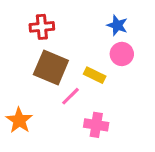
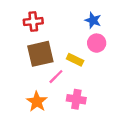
brown square: (51, 68) -> (40, 54), turned -36
orange star: (19, 120) -> (37, 102), moved

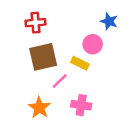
blue star: (93, 20) -> (109, 21), moved
pink circle: (97, 43) -> (93, 44), moved

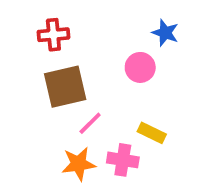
yellow rectangle: (80, 63) -> (152, 133), moved
orange star: (39, 108) -> (79, 164), moved, turned 30

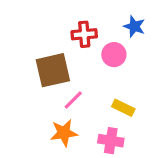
red cross: (53, 35) -> (84, 34), moved
pink cross: (123, 160) -> (111, 141), moved

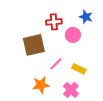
pink line: (73, 100) -> (56, 64), moved
pink cross: (111, 141) -> (71, 90), turned 35

